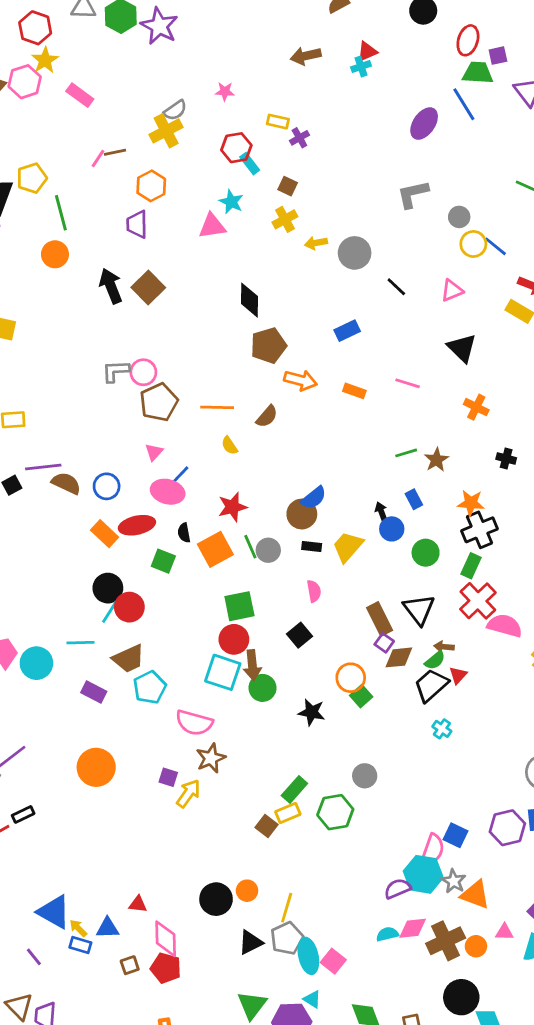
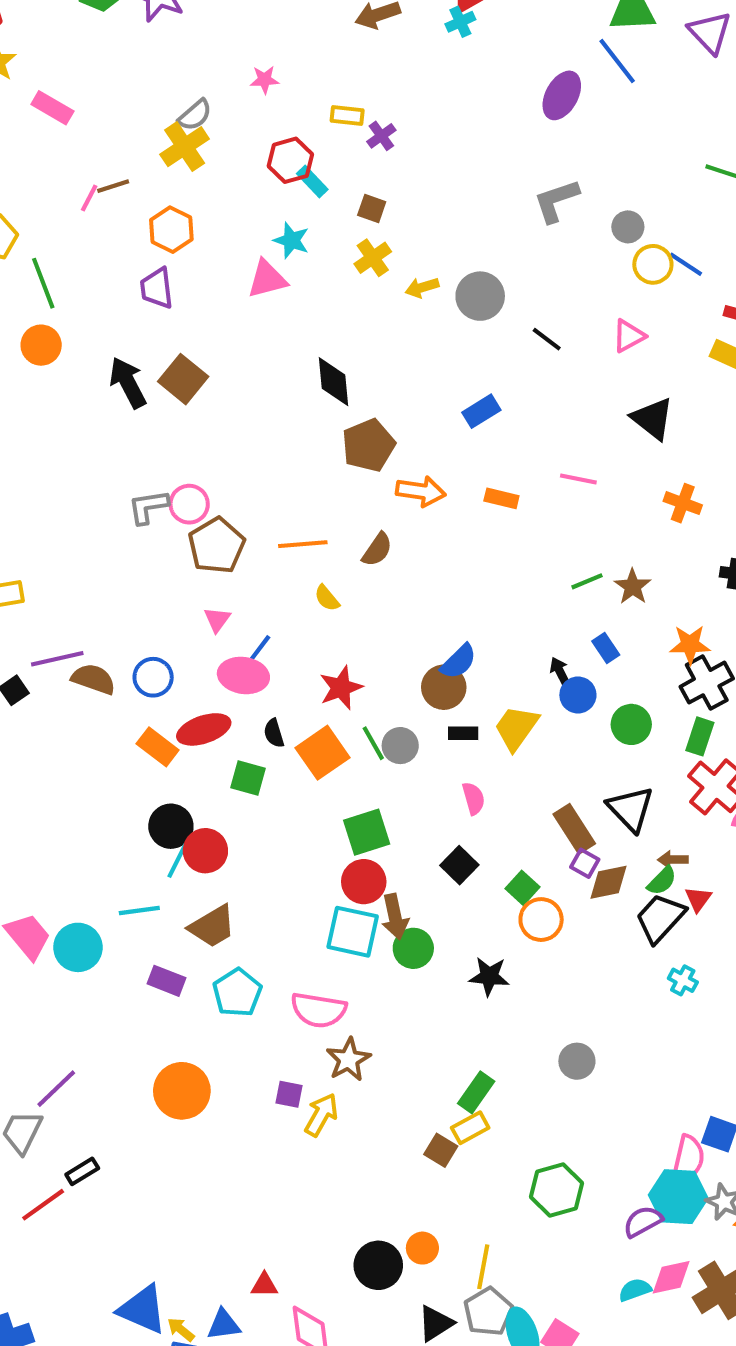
cyan pentagon: (150, 687) -> (237, 993), moved
green square: (361, 696) -> (523, 888), moved
green hexagon: (335, 812) -> (556, 1190), moved

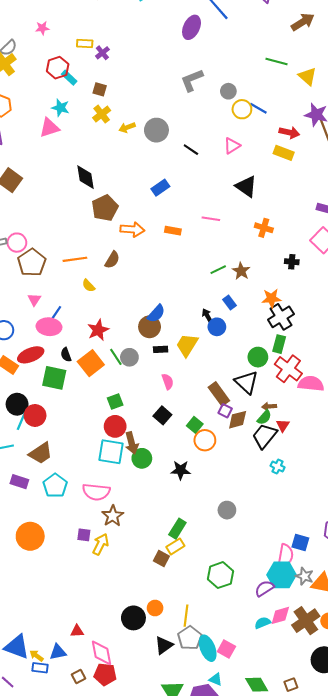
green circle: (631, 724) -> (258, 357), moved
green square: (248, 778) -> (54, 378), size x1.4
green square: (367, 832) -> (115, 402), size x0.7

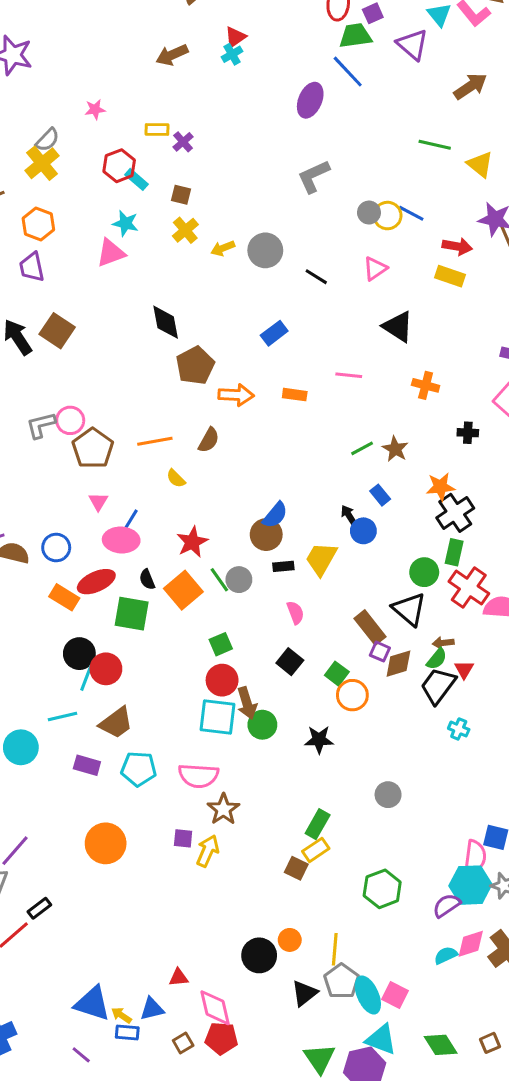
gray circle: (228, 91) -> (369, 213), moved
cyan pentagon: (55, 486) -> (139, 769), turned -30
cyan triangle: (216, 679) -> (381, 1039), size x1.6

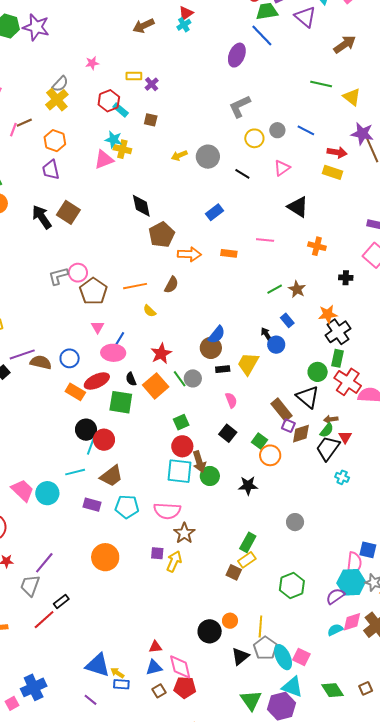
yellow circle: (388, 216) -> (254, 138), moved
yellow cross: (185, 230) -> (122, 149), moved, turned -36
blue triangle: (152, 1009) -> (154, 667), moved

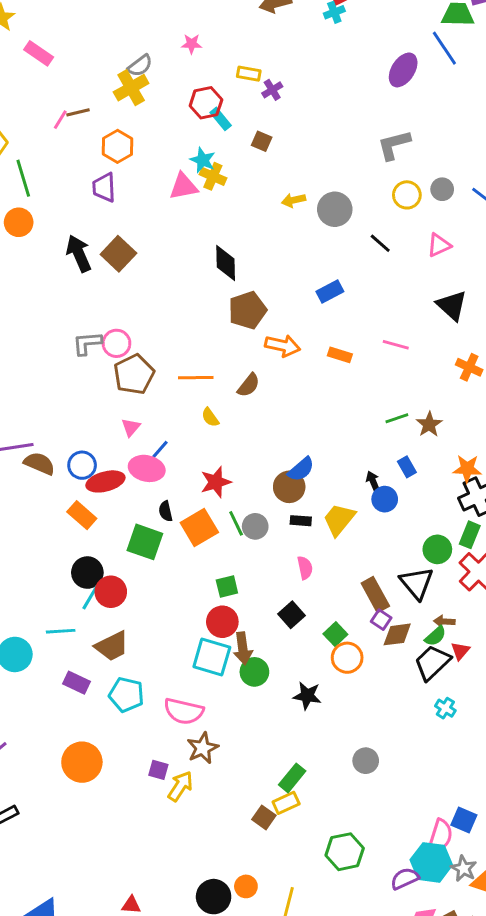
red ellipse: (97, 381) -> (105, 481), moved

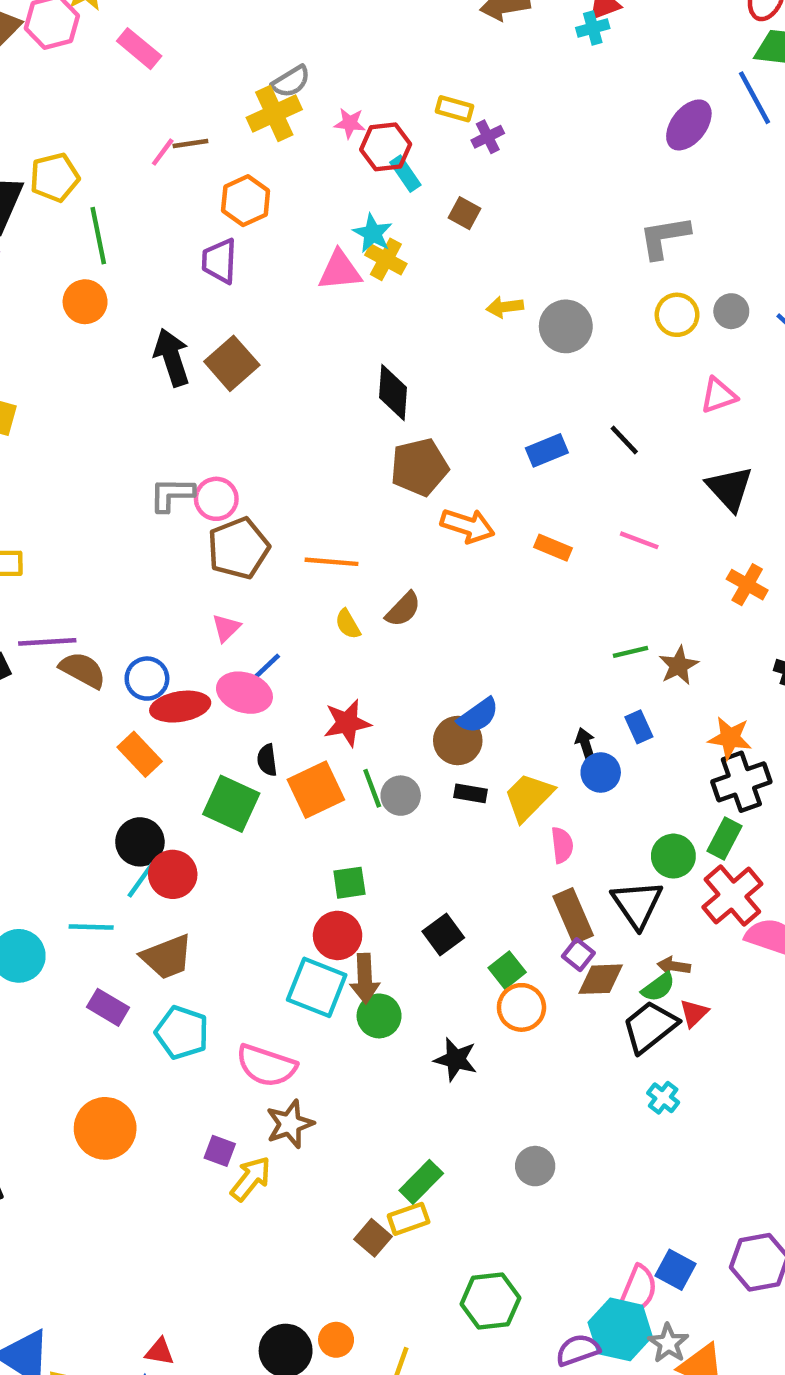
pink star: (192, 44) -> (350, 123), moved
black line: (380, 243) -> (624, 440), moved
brown semicircle: (249, 385) -> (403, 609), moved
pink semicircle: (305, 568) -> (562, 845), moved

